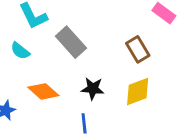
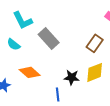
brown rectangle: (138, 49) -> (95, 43), turned 66
black star: (93, 89) -> (72, 77), moved

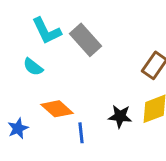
gray rectangle: (49, 38) -> (85, 40), moved
blue line: (58, 94) -> (81, 133), moved

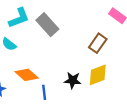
cyan L-shape: (46, 31) -> (19, 18), turned -85

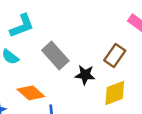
gray rectangle: (47, 25) -> (55, 55), moved
black star: (73, 80) -> (85, 75), moved

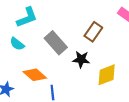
brown rectangle: (115, 55) -> (93, 32), moved

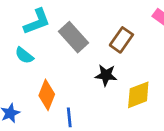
gray rectangle: (56, 43) -> (74, 37), moved
orange diamond: (35, 75) -> (47, 95), turned 70

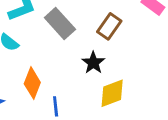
black star: (106, 75) -> (93, 63), turned 30
yellow diamond: (138, 95) -> (112, 93), moved

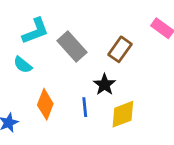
blue line: (56, 106) -> (85, 107), moved

